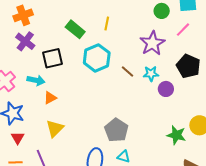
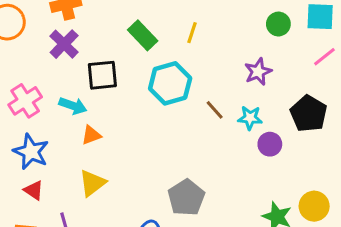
pink line: (183, 30) -> (324, 57), moved
purple star: (152, 43) -> (258, 72), size x0.7
red triangle: (18, 138) -> (34, 190), turned -32

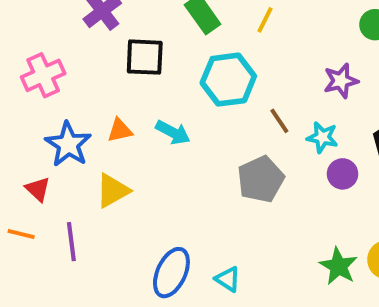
cyan arrow: (73, 106) -> (173, 132), moved
blue star: (31, 152) -> (68, 144), moved
gray pentagon: (186, 198) -> (261, 179), moved

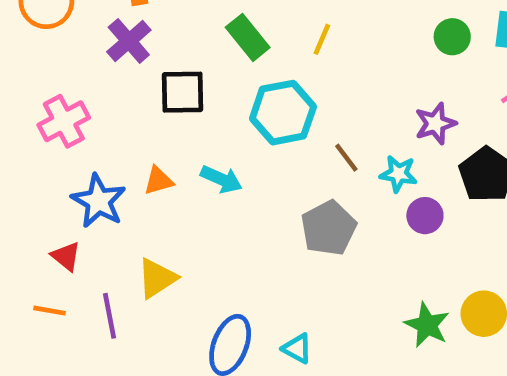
purple star: (341, 81) -> (435, 124), moved
yellow triangle: (113, 191) -> (157, 278), moved

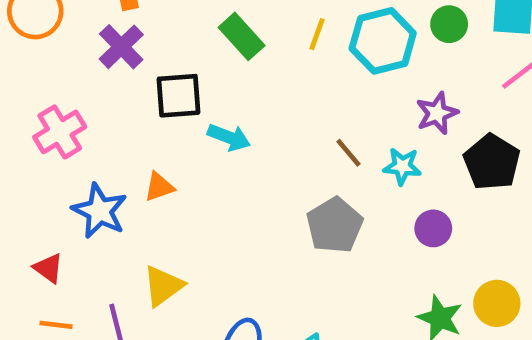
cyan hexagon: (283, 113) -> (383, 41), moved
cyan arrow: (221, 179) -> (229, 137), moved
purple circle: (425, 216) -> (433, 228), moved
red triangle: (66, 256) -> (48, 268), moved

